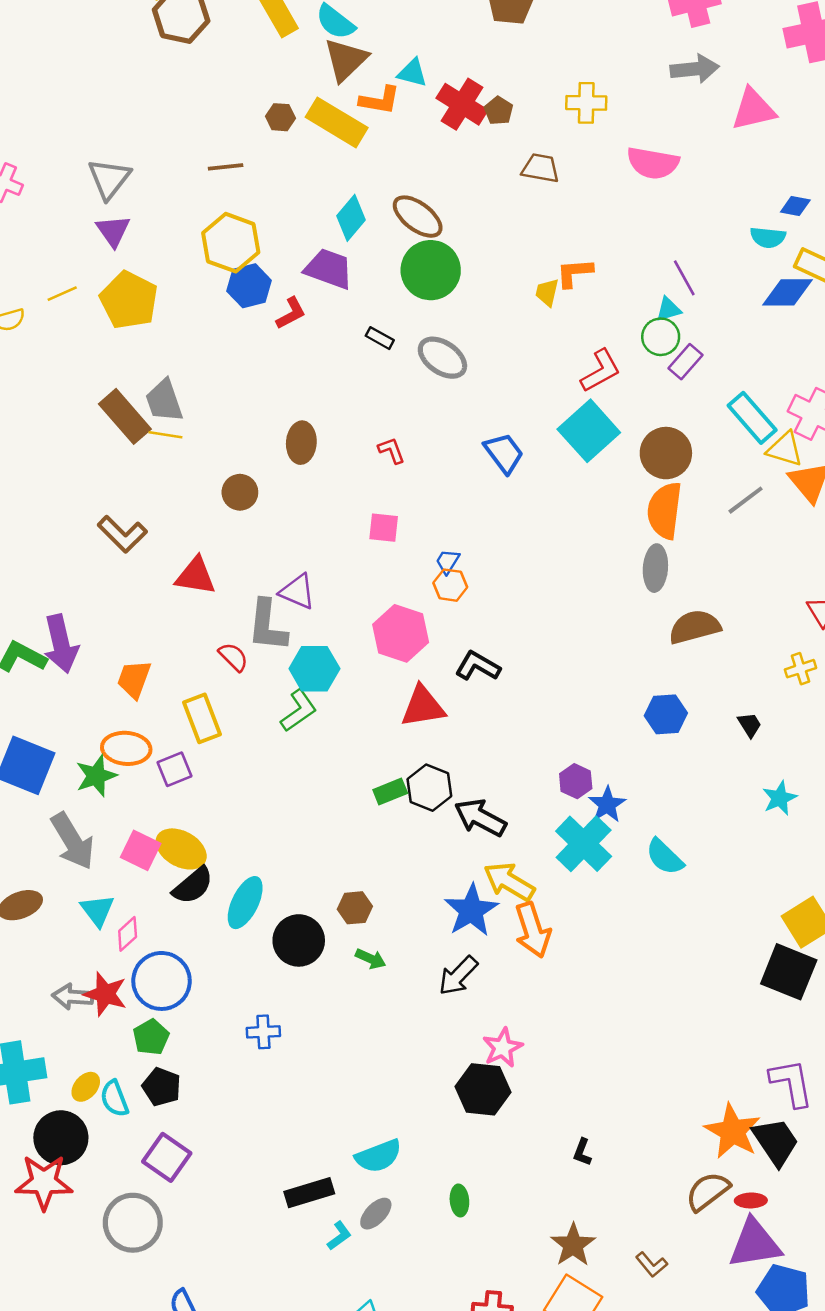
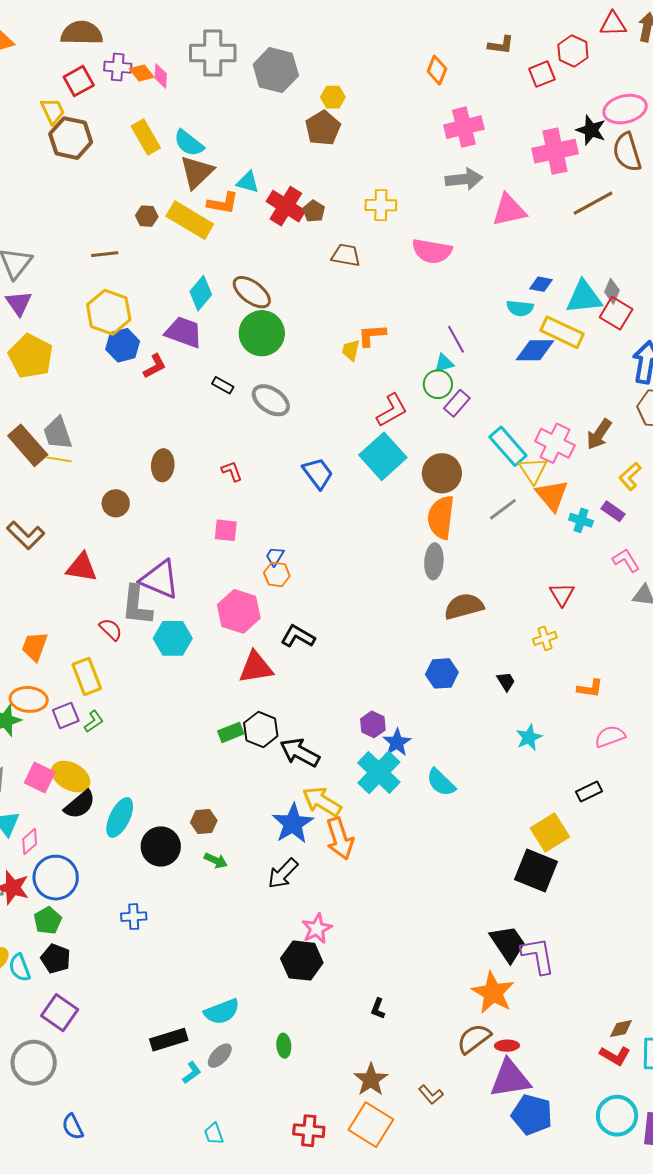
yellow triangle: (785, 449) -> (533, 470), turned 40
purple triangle: (297, 592) -> (160, 579), size x1.4
green L-shape: (299, 710) -> (94, 721), moved, size x0.7
black trapezoid: (776, 1142) -> (508, 944), moved

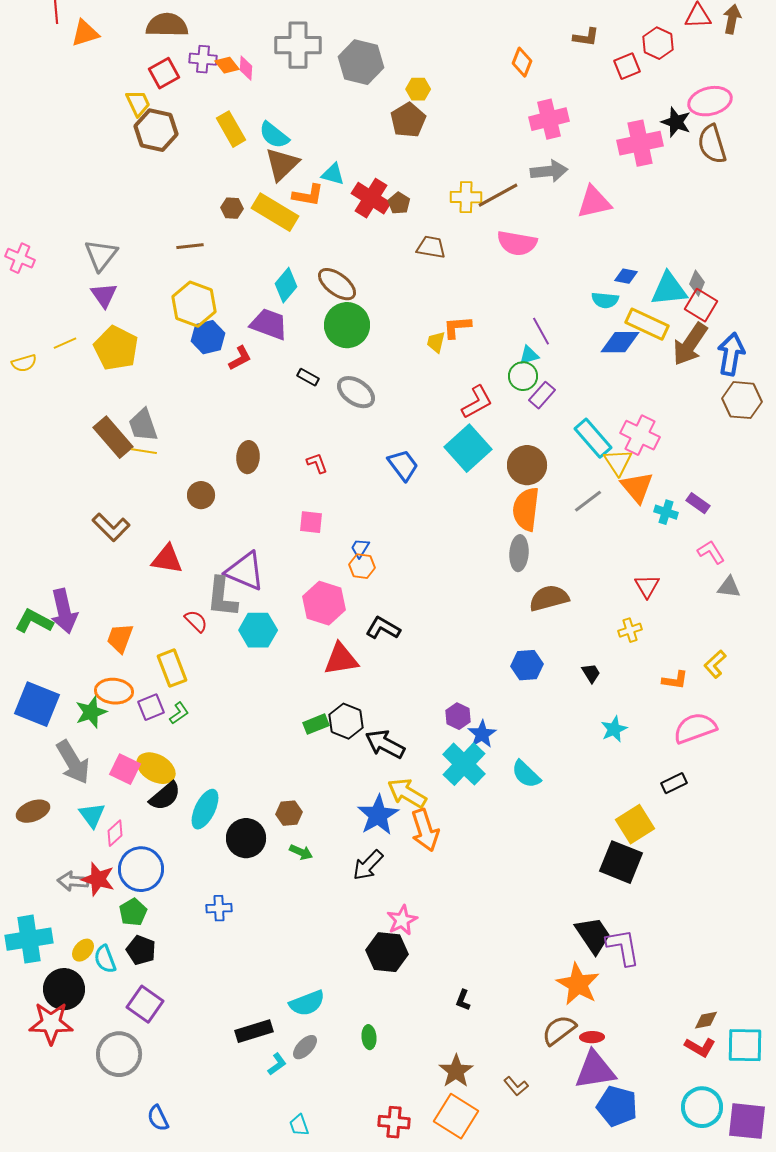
brown line: (593, 203) -> (498, 195), moved
brown arrow: (599, 434) -> (690, 344), moved, size x1.4
yellow L-shape: (630, 476) -> (715, 664), moved
pink semicircle: (610, 736) -> (695, 728), size x1.4

